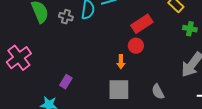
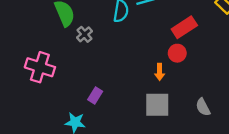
gray cross: (66, 17) -> (85, 34), moved, turned 32
pink cross: (19, 58) -> (40, 67), turned -35

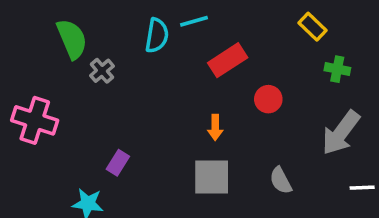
red rectangle: (184, 27) -> (228, 60), moved
red circle: (177, 53) -> (268, 99), moved

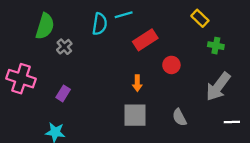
green semicircle: (72, 39) -> (45, 26), turned 40
purple rectangle: (118, 163) -> (63, 93), moved

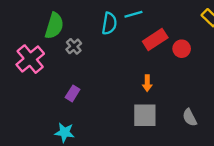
red circle: (171, 65) -> (182, 49), moved
pink cross: (21, 79) -> (30, 59), moved, turned 32

